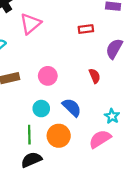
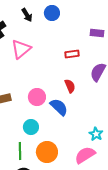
red semicircle: (95, 76) -> (70, 86), moved
blue semicircle: (72, 107) -> (59, 107), moved

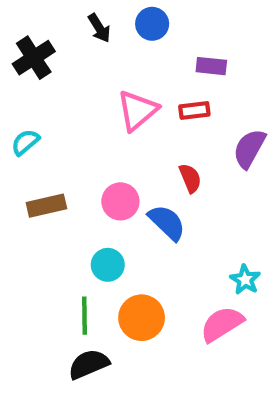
purple rectangle: (97, 33) -> (211, 66), moved
pink triangle: (21, 49) -> (137, 110), moved

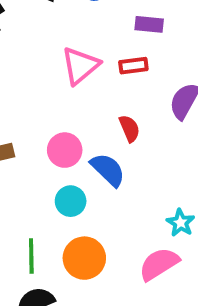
cyan circle: (108, 265) -> (71, 201), moved

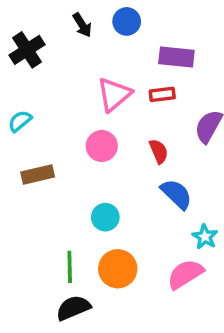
purple rectangle: (149, 24) -> (176, 57), size x1.4
pink circle: (65, 150) -> (102, 146), moved
blue semicircle: (108, 170) -> (176, 194), moved

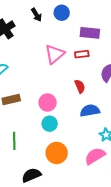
pink circle: (102, 146) -> (48, 103), moved
blue semicircle: (176, 194) -> (90, 111), turned -54
green line: (70, 267) -> (14, 141), moved

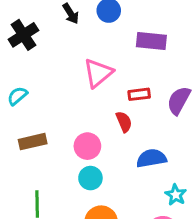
red rectangle: (82, 54) -> (139, 94), moved
red semicircle: (80, 86) -> (124, 122), moved

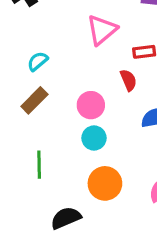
cyan semicircle: (17, 96) -> (38, 61), moved
brown rectangle: (33, 142) -> (34, 100), turned -32

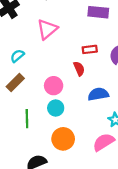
pink triangle: (102, 30) -> (47, 29), moved
green line: (39, 165) -> (27, 119), moved

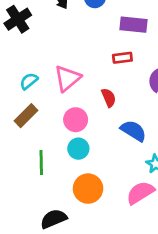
pink triangle: (47, 29) -> (67, 78), moved
red rectangle: (90, 49) -> (122, 58), moved
blue semicircle: (98, 94) -> (133, 131), turned 42

